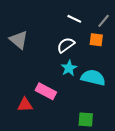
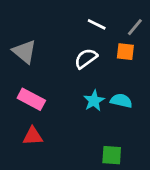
cyan star: (69, 68) -> (94, 101), moved
cyan semicircle: (93, 78) -> (121, 101), size x0.7
pink rectangle: (46, 91) -> (31, 99), moved

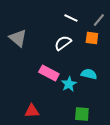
pink rectangle: (31, 99) -> (49, 73), moved
cyan star: (94, 101) -> (69, 84), moved
red triangle: (33, 136) -> (32, 111), moved

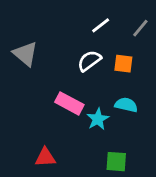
white line: (71, 18) -> (101, 25), turned -64
orange square: (92, 38) -> (123, 64), moved

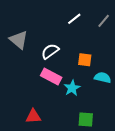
white semicircle: (89, 61) -> (50, 51), moved
orange square: (123, 64) -> (85, 60), moved
cyan semicircle: (126, 105) -> (103, 78), moved

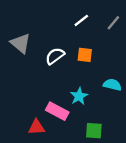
orange square: (85, 60) -> (85, 55), moved
pink rectangle: (51, 77) -> (57, 111), moved

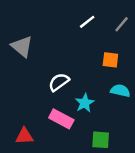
orange square: (85, 55) -> (110, 60), moved
white semicircle: (55, 56) -> (59, 82), moved
red triangle: (37, 127) -> (24, 136), moved

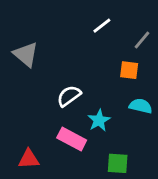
gray line: (122, 24) -> (142, 40), moved

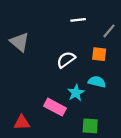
white line: (102, 26) -> (78, 20), turned 32
white semicircle: (69, 96) -> (66, 60), moved
cyan semicircle: (141, 106) -> (97, 82), moved

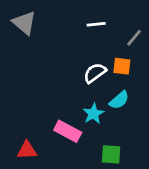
gray triangle: (20, 42) -> (24, 23), moved
white semicircle: (66, 60) -> (95, 73), moved
cyan semicircle: (97, 82) -> (119, 100), turned 126

